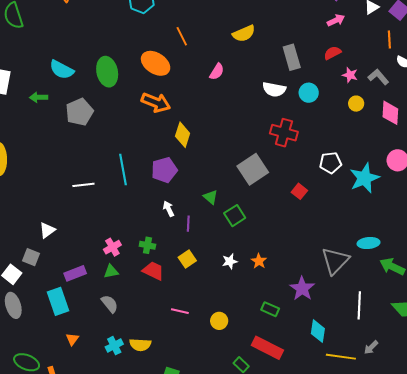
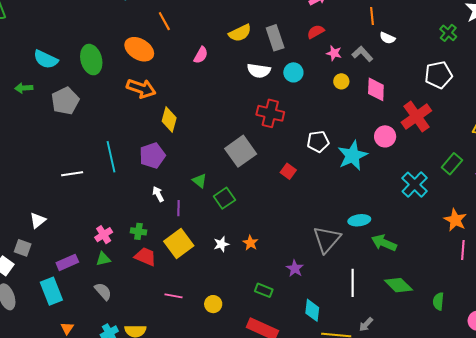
yellow semicircle: (244, 33) -> (240, 33), moved
yellow square: (187, 259) -> (179, 244), size x1.6
purple star: (302, 289) -> (295, 268), size x0.7

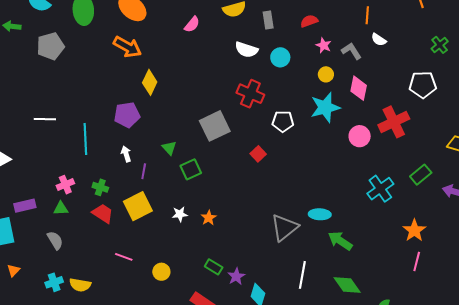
gray rectangle: (275, 38) -> (268, 20), size x0.7
white pentagon: (318, 142) -> (283, 121), moved
cyan star: (353, 156) -> (325, 107), moved
cyan line: (111, 157) -> (85, 139), moved
purple star: (295, 268) -> (236, 276), moved

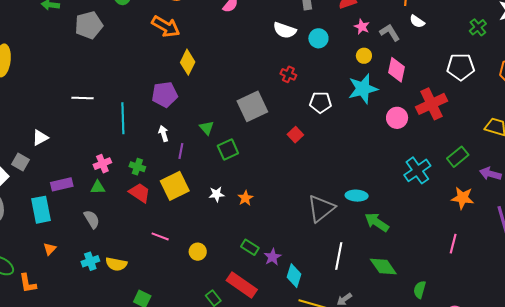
red cross: (250, 94) -> (288, 74), size x0.6
orange star: (414, 230) -> (463, 198), moved, turned -30

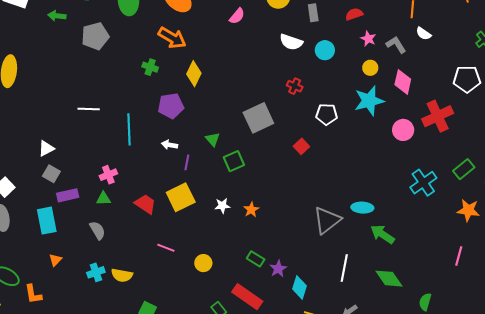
white arrow: (163, 133) -> (169, 145), turned -63
gray square: (20, 162) -> (51, 174), moved
green cross: (137, 167) -> (150, 67), moved

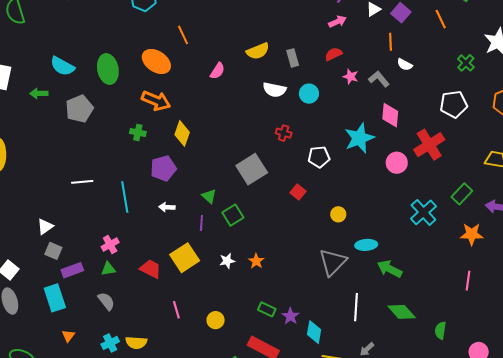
yellow circle: (370, 68) -> (338, 214), moved
purple line: (187, 162) -> (201, 223), moved
pink line: (166, 248) -> (176, 310), turned 60

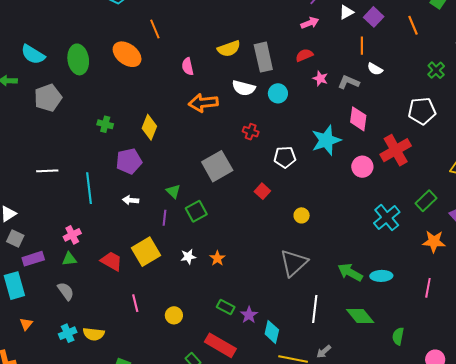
gray rectangle: (293, 58) -> (263, 57), size x1.6
pink semicircle: (217, 71) -> (188, 66), turned 132
gray L-shape: (379, 79) -> (349, 82), turned -30
orange arrow: (156, 101) -> (203, 103), moved, turned 148
cyan ellipse: (366, 245) -> (381, 276), moved

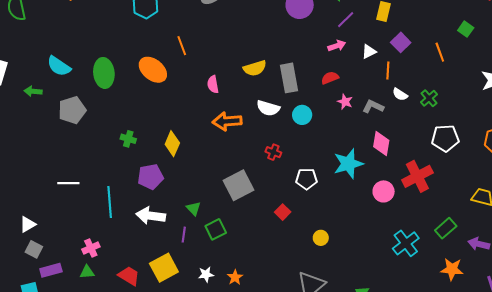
white triangle: (346, 12) -> (369, 52), moved
green cross: (436, 70) -> (429, 98), moved
white arrow: (131, 200) -> (151, 216), size x1.8

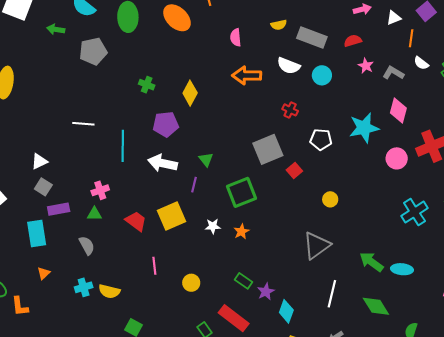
yellow semicircle: (255, 68) -> (279, 25), size x0.7
gray rectangle: (289, 78) -> (312, 37), turned -64
gray square: (238, 185) -> (268, 149), moved
green square: (216, 229) -> (241, 192), moved, size x1.4

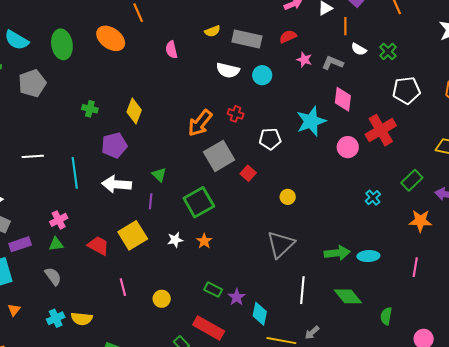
orange arrow: (247, 75) -> (200, 123), moved, turned -44
cyan cross: (414, 212) -> (373, 198), size x0.6
green arrow: (371, 262) -> (337, 253), turned 145

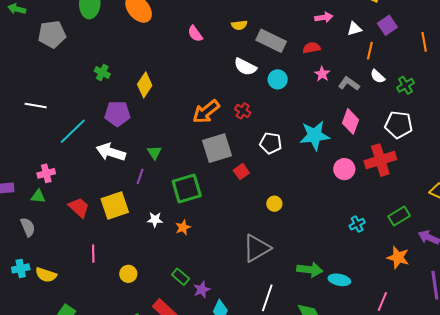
pink semicircle: (171, 50) -> (195, 34), turned -36
white pentagon: (406, 90) -> (399, 125), moved
cyan line: (75, 173) -> (73, 131), turned 40

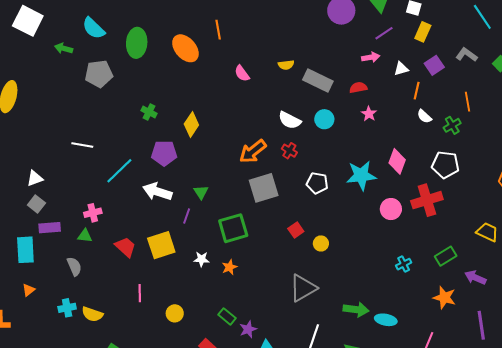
orange line: (424, 42) -> (467, 102), moved
white semicircle: (245, 67) -> (290, 120), moved
gray L-shape: (349, 84) -> (467, 55), moved
red square: (241, 172) -> (296, 230), moved

